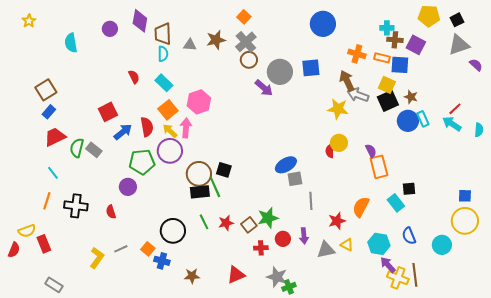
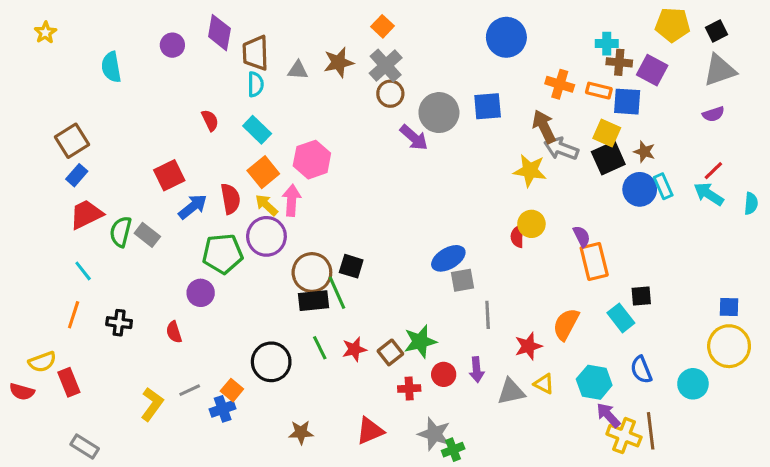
purple semicircle: (476, 65) -> (713, 114), moved, turned 120
black cross: (76, 206) -> (119, 323), size x0.7
red semicircle: (14, 250) -> (22, 392), turned 84
blue cross: (162, 261) -> (223, 409), moved, turned -35

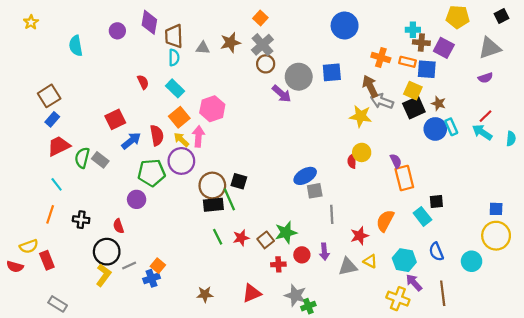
black square: (716, 31) -> (501, 16), moved
black circle: (271, 362) -> (107, 252), moved
yellow cross: (624, 436) -> (398, 299), moved

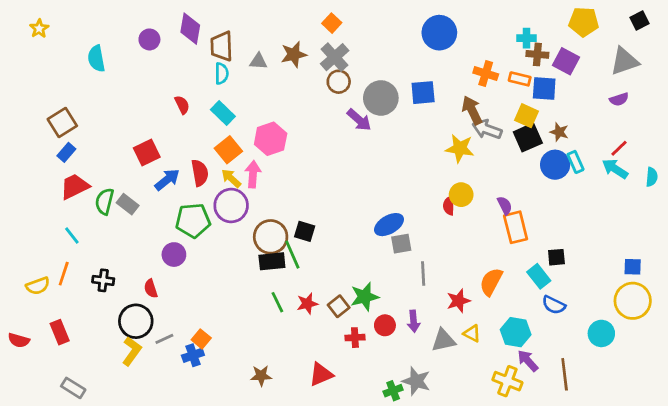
yellow semicircle: (29, 246) -> (38, 286), moved
blue semicircle: (436, 252) -> (554, 305), moved, turned -42
gray star: (296, 295) -> (416, 381), moved

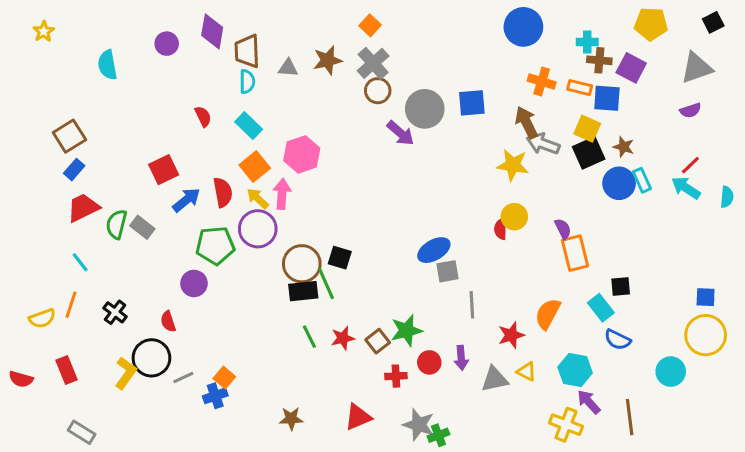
blue circle: (439, 33) -> (523, 27), moved
black cross: (103, 280) -> (115, 312), turned 30
yellow L-shape: (132, 351) -> (126, 373), moved
gray star: (416, 381) -> (419, 425), moved

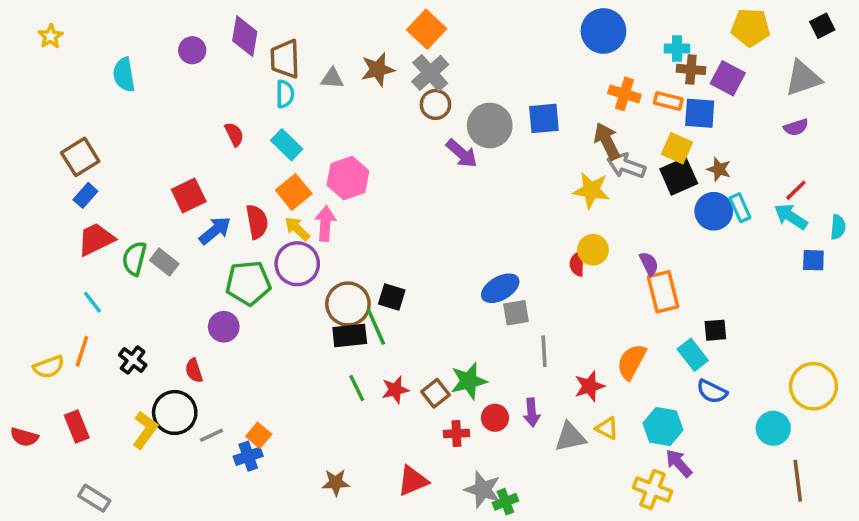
orange square: (370, 25) -> (427, 29), size x1.5
blue square: (706, 297) -> (813, 260), moved
brown line: (630, 417) -> (798, 481), moved

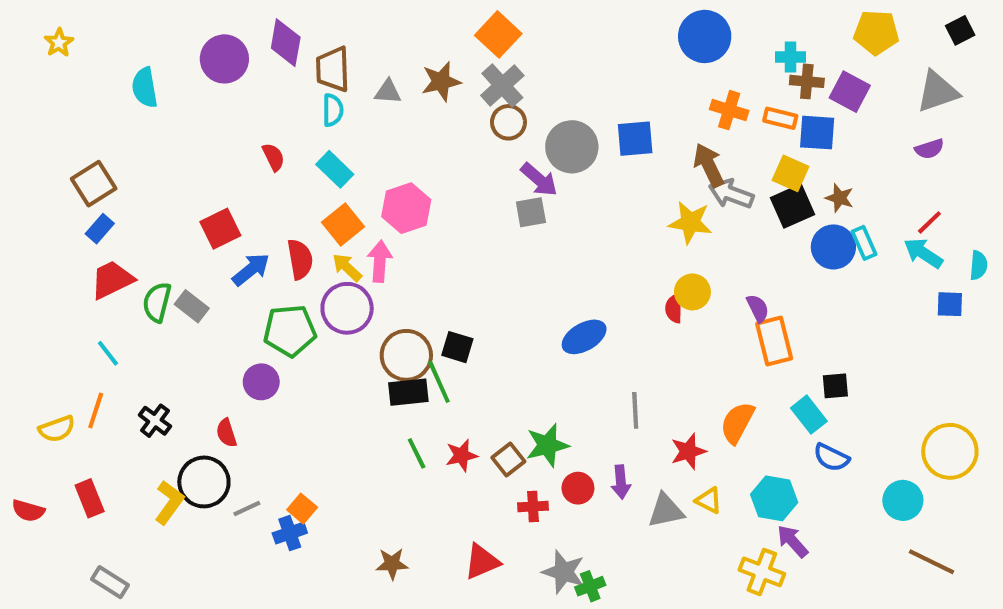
purple circle: (192, 50) -> (224, 59), size x1.5
gray square: (516, 313) -> (531, 212), moved
brown line: (798, 481) -> (931, 562), turned -57

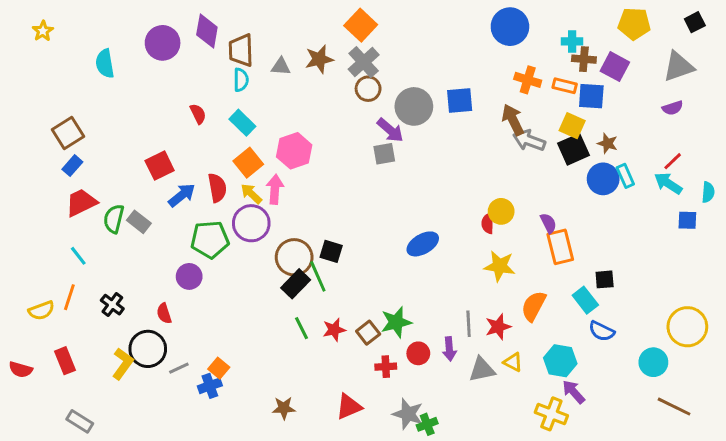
yellow star: (690, 222) -> (500, 266), moved
black rectangle: (408, 392) -> (296, 284), turned -40
gray line: (635, 410) -> (469, 324), moved

